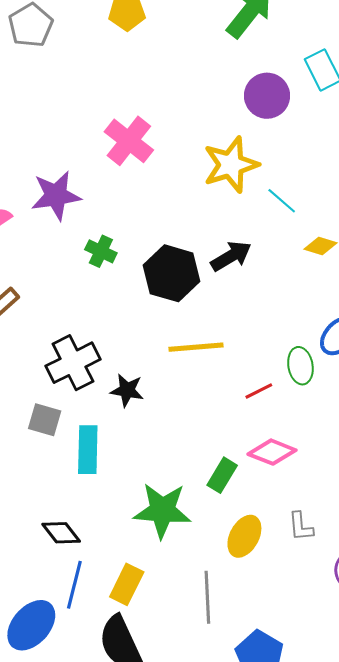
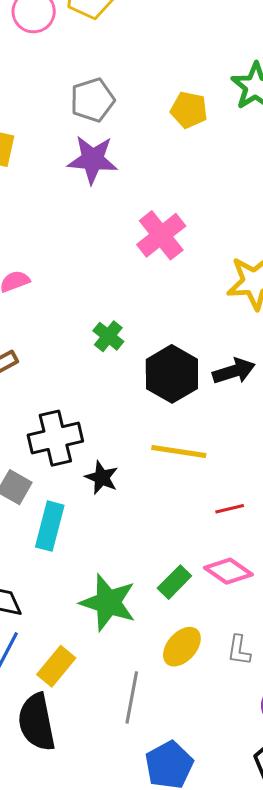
purple star: (56, 196) -> (93, 160), moved

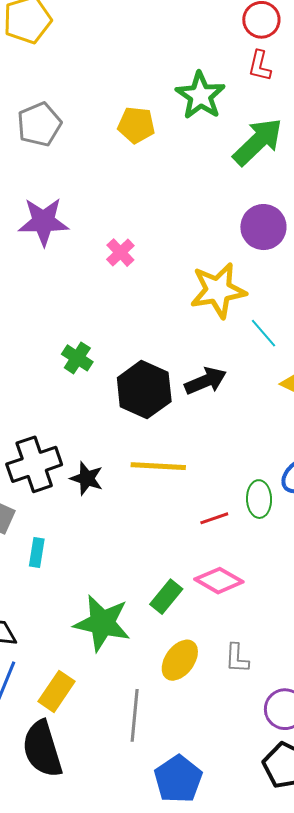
purple star: (93, 160) -> (44, 222), moved
pink cross: (161, 235) -> (120, 253), size x0.6
black star: (102, 478) -> (87, 478), moved
cyan rectangle: (50, 526) -> (37, 553), size x0.6

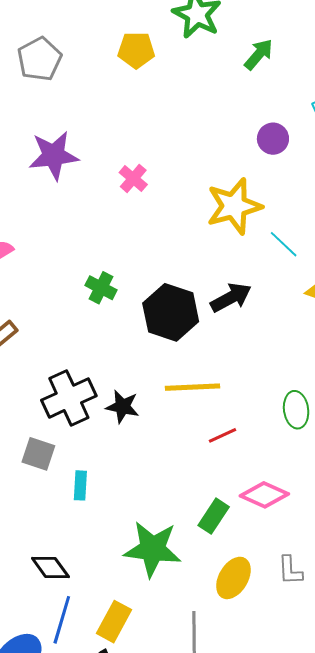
green arrow: (258, 142) -> (259, 54), size x0.6
purple circle: (263, 227) -> (273, 139), size x0.7
red line: (214, 518) -> (223, 435), moved

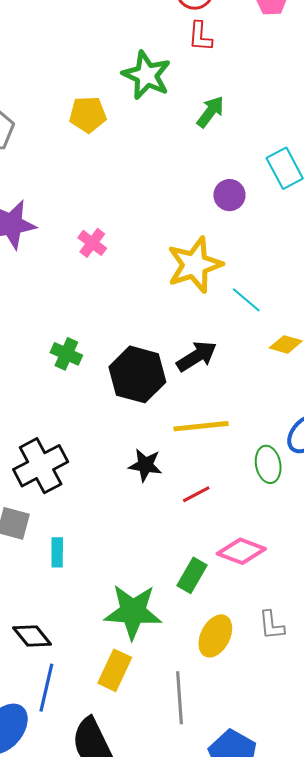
yellow line: (192, 387) -> (201, 426), moved
black star: (123, 407) -> (145, 465), moved
yellow rectangle: (114, 622) -> (115, 670), moved

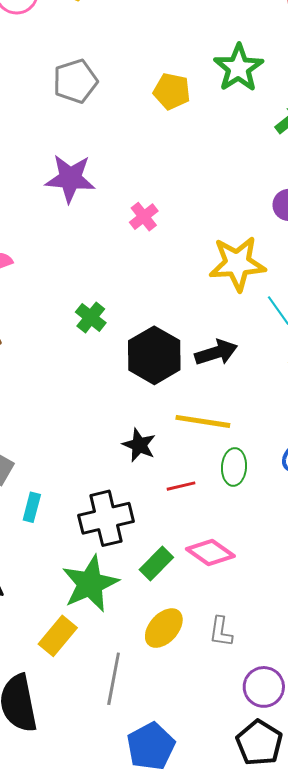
green ellipse: (268, 464) -> (234, 467), moved
black cross: (41, 466) -> (106, 518), moved
green star: (133, 612) -> (90, 584), turned 30

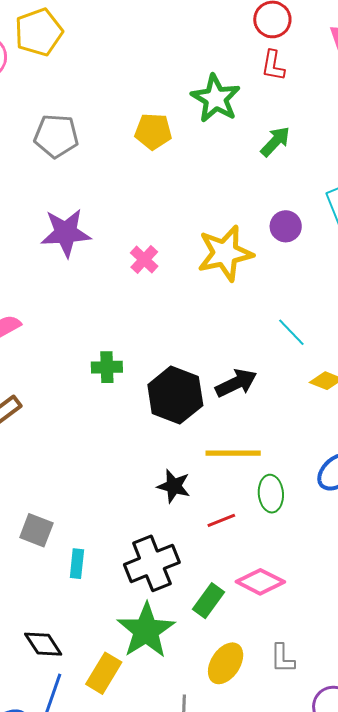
gray pentagon: (75, 81) -> (56, 136), turned 30
yellow star: (237, 264) -> (225, 253), moved
green cross: (91, 317) -> (107, 367), turned -32
yellow rectangle: (58, 636) -> (104, 673), moved

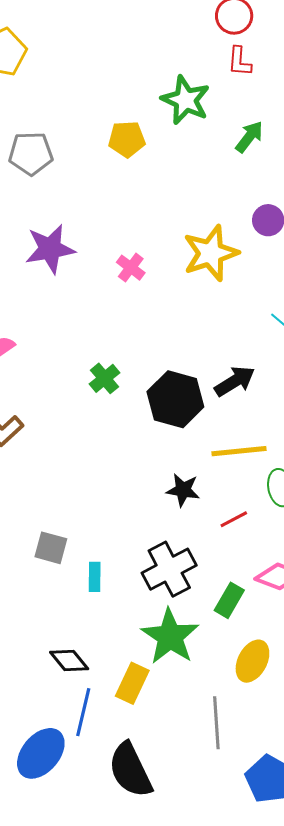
green cross: (107, 367) -> (104, 378), turned -32

